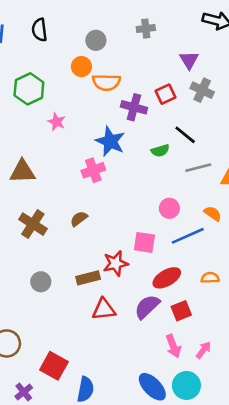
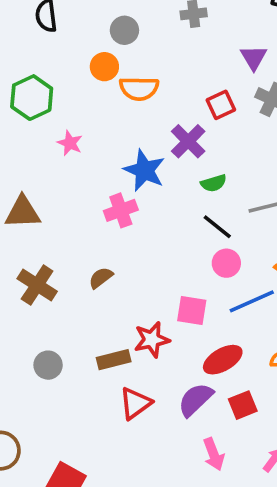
purple cross: (134, 107) -> (188, 141), moved, turned 30
black line: (185, 135) -> (217, 227), moved
red triangle: (104, 309) -> (135, 403), turned -30
pink arrow: (173, 346) -> (214, 454), moved

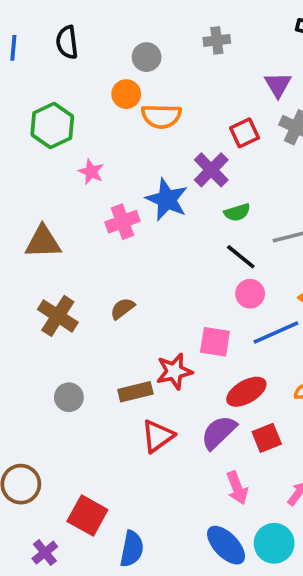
pink cross: (121, 210) -> (123, 222), moved

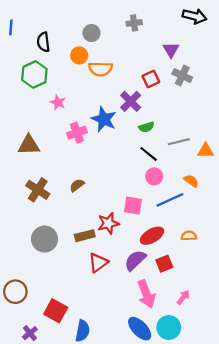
black semicircle: (67, 42) -> (43, 42), moved
gray circle: (69, 397) -> (44, 239), size x1.5
pink arrow: (237, 488) -> (146, 294), size x1.4

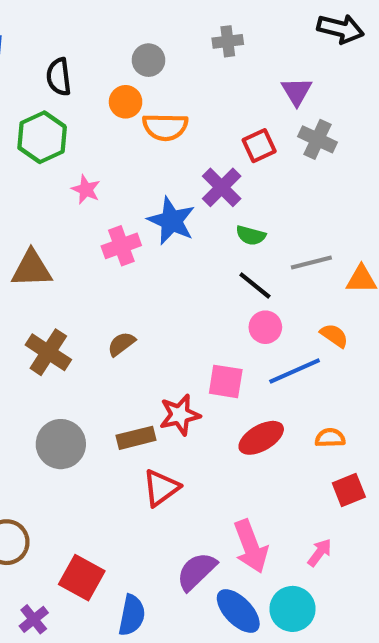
green semicircle: (146, 127) -> (251, 235), turned 32
purple semicircle: (135, 260) -> (196, 571), moved
red square: (164, 264) -> (349, 490), moved

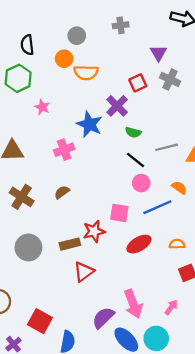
pink cross: (121, 246) -> (64, 150), moved

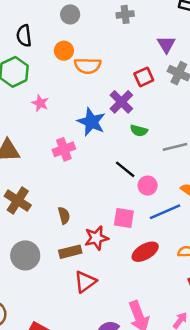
gray circle: (77, 36) -> (70, 14), moved
black line: (135, 160) -> (125, 169), moved
brown semicircle: (62, 192) -> (64, 215), moved, turned 112

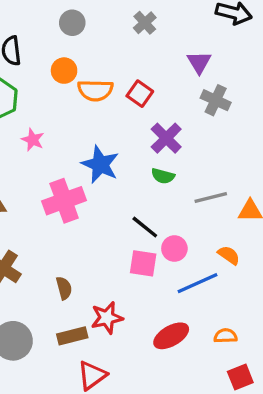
gray cross: (125, 14) -> (145, 23), turned -35
red square: (144, 77) -> (140, 94), moved, turned -30
purple cross: (121, 102) -> (166, 138), moved
pink cross: (64, 149) -> (64, 201), size x1.4
pink square: (124, 218) -> (143, 263), moved

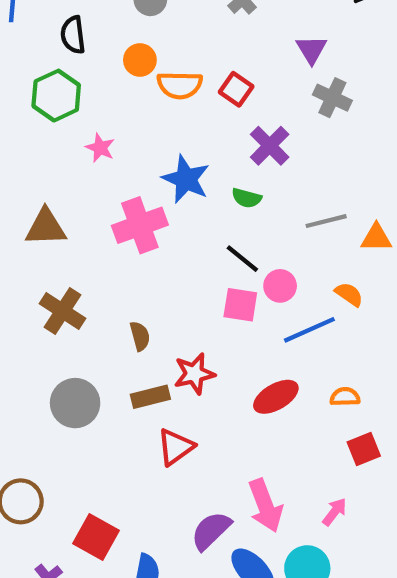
green semicircle: (163, 176) -> (247, 198), moved

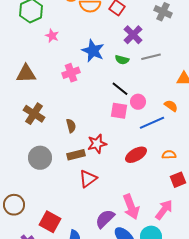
gray line: (326, 221) -> (151, 57), moved
pink cross: (140, 225) -> (71, 73), size x0.7
pink arrow: (334, 512) -> (164, 210), size x1.5

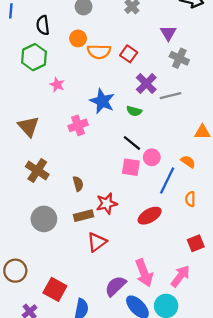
gray line: (151, 57) -> (170, 96), moved
brown triangle: (26, 74) -> (28, 126), turned 50
blue line: (152, 123) -> (167, 180), turned -40
orange semicircle: (169, 155) -> (190, 199), moved, turned -88

